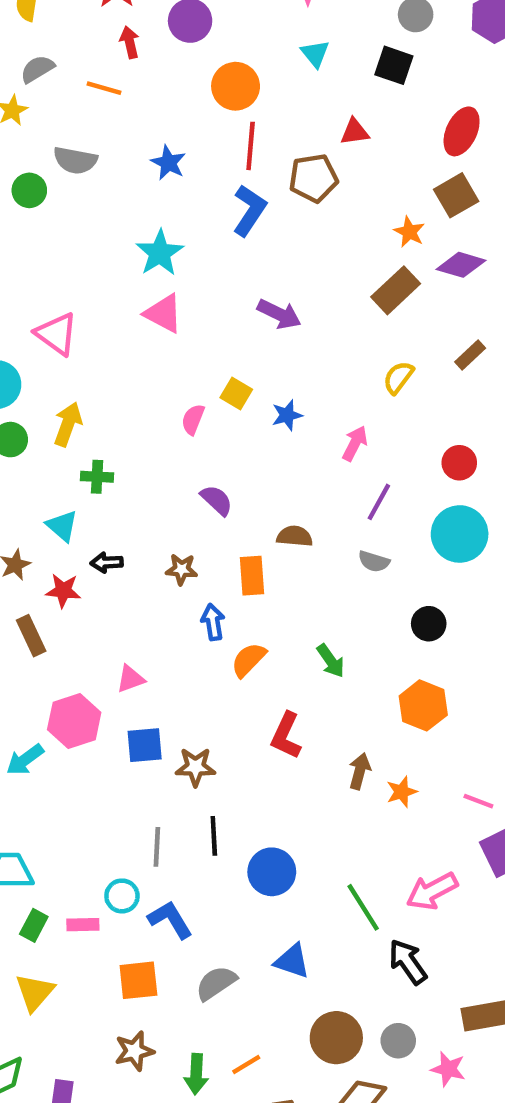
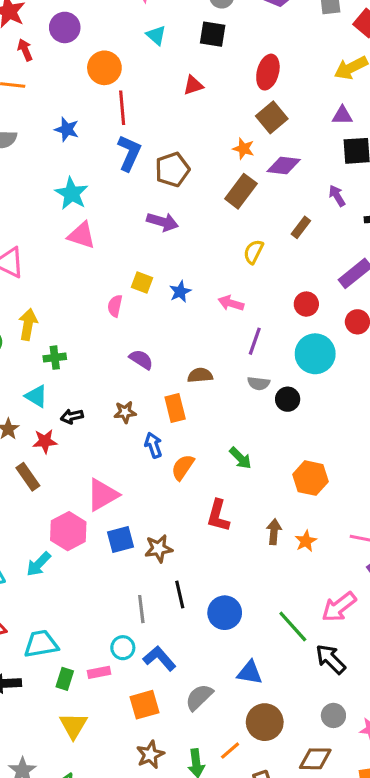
brown pentagon: (313, 178) -> (172, 170), moved
pink arrow: (355, 443) -> (231, 303), turned -90
black circle: (429, 624) -> (288, 399), moved
pink triangle: (130, 679) -> (103, 495), size x1.6
brown circle: (336, 1038) -> (265, 722), moved

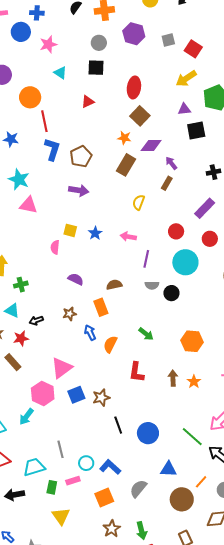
purple arrow: (337, 196) -> (171, 163), moved
gray line: (141, 609) -> (60, 449), moved
orange line: (230, 751) -> (201, 482), moved

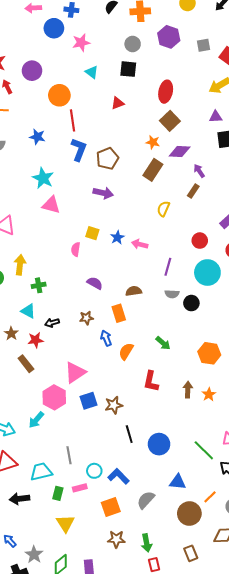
pink arrow: (128, 237) -> (140, 244), moved
brown star: (112, 529) -> (116, 539), turned 30

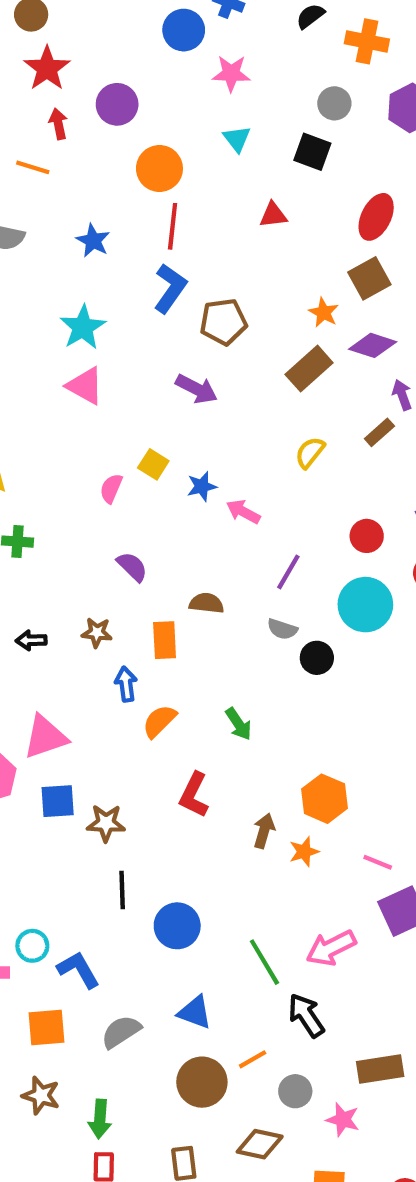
black arrow: (52, 323) -> (31, 640), moved
orange hexagon: (209, 353) -> (325, 799), moved

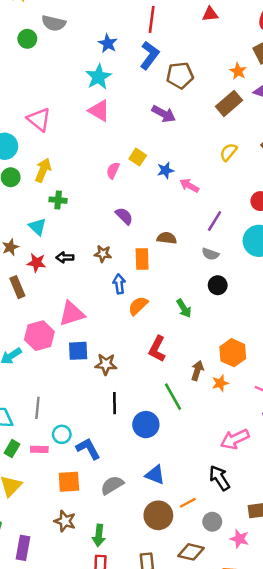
blue star: (93, 241) -> (108, 43), moved
black circle: (317, 658) -> (218, 285), moved
green line: (264, 962) -> (173, 397), moved

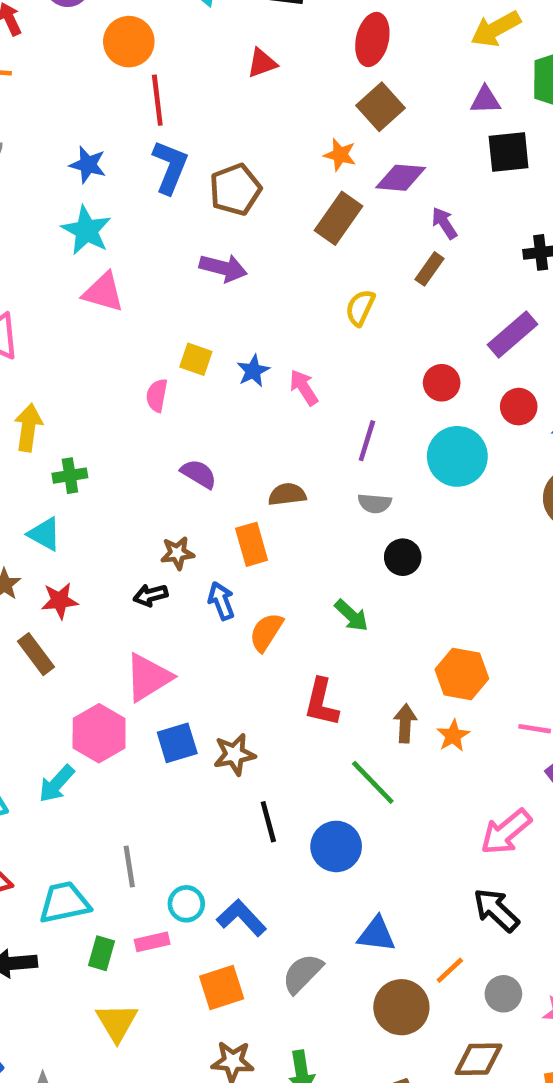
pink arrow: (189, 186) -> (304, 388), turned 42
black arrow: (65, 257) -> (150, 595), moved

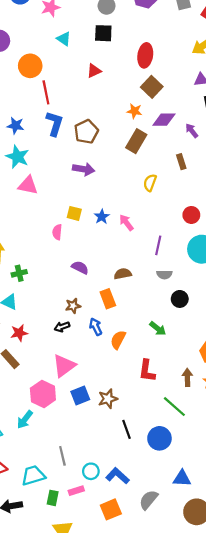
purple arrow: (444, 223) -> (192, 131), moved
brown rectangle: (430, 269) -> (181, 162), turned -48

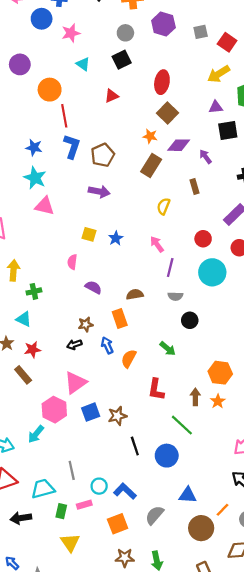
black square: (103, 33) -> (122, 60), turned -30
pink arrow: (126, 223) -> (157, 244), moved
pink semicircle: (57, 232) -> (72, 262), moved

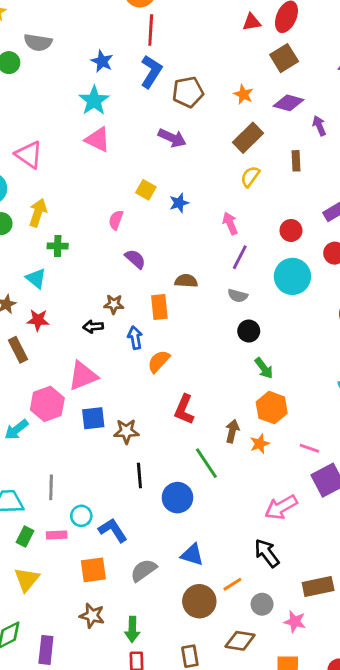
red triangle: (112, 96) -> (252, 22), moved
orange star: (150, 136) -> (243, 94), moved
brown rectangle: (151, 166) -> (248, 138), moved
green arrow: (168, 349) -> (264, 368), moved

